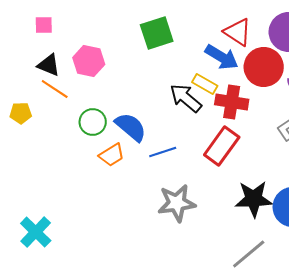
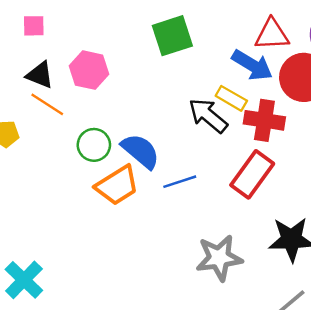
red triangle: (238, 32) -> (272, 34), turned -36
orange trapezoid: (112, 155) -> (117, 185), size x1.4
gray star: (177, 203) -> (219, 258), moved

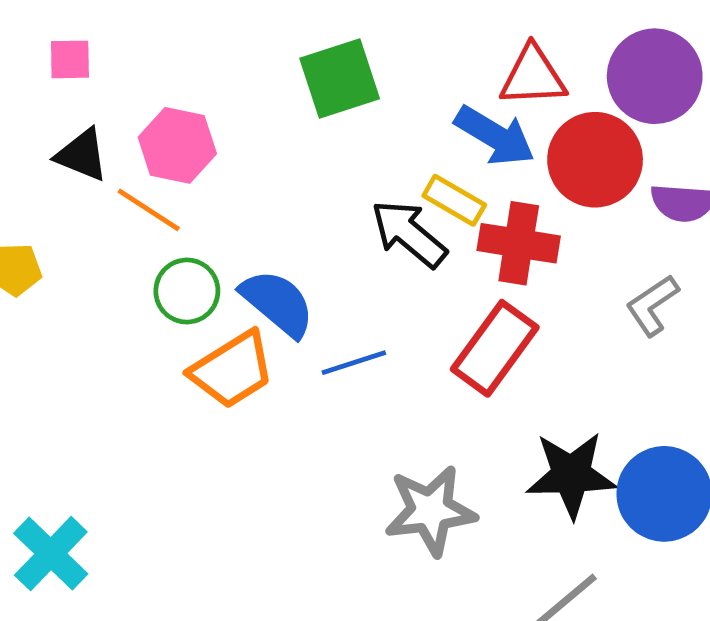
orange line: (47, 104) -> (149, 210), moved

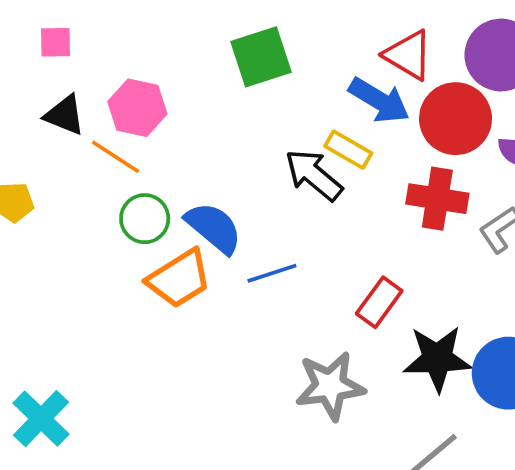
red triangle: (533, 76) -> (408, 55), turned 34
red cross: (519, 243) -> (437, 199), moved
red rectangle: (495, 348) -> (379, 302), moved, size x0.7

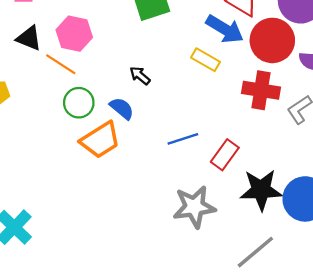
black arrow: (314, 175) -> (140, 76), moved, size x0.6
blue semicircle: (214, 228) -> (122, 108), size x0.7
blue line: (272, 273) -> (183, 139), moved

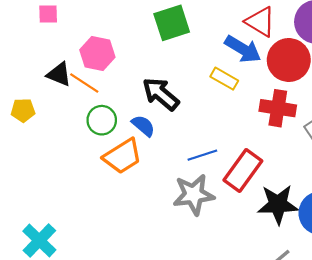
black triangle: (29, 38) -> (59, 74), moved
black arrow: (140, 76) -> (161, 94), size x1.8
red rectangle: (225, 155) -> (243, 170), size x1.4
gray star: (194, 207) -> (194, 195), moved

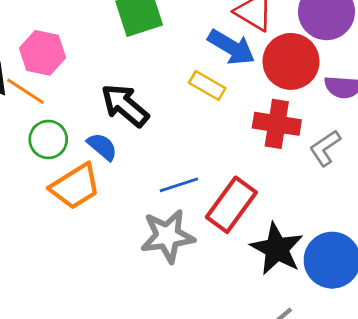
black star: (278, 204) -> (277, 249), turned 30

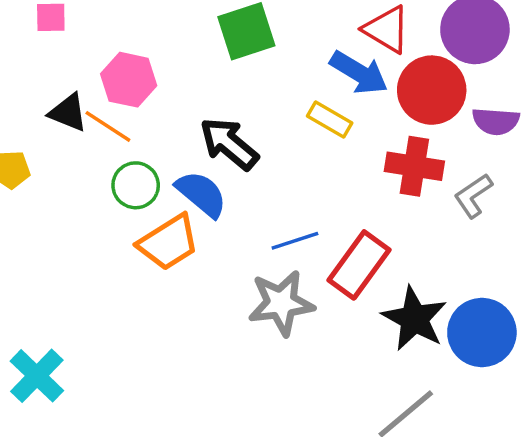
blue semicircle: (102, 147) -> (201, 194), size x1.4

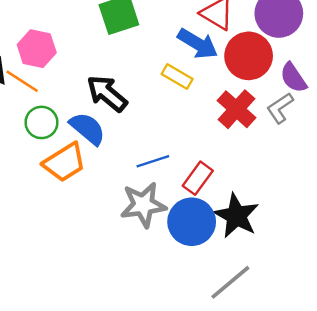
purple semicircle: (496, 121) -> (293, 78), turned 52
red cross: (414, 166) -> (236, 109), turned 33
gray L-shape: (473, 196) -> (280, 108), moved
red rectangle: (359, 265) -> (198, 178), size x0.7
blue circle: (482, 332) -> (192, 222), moved

